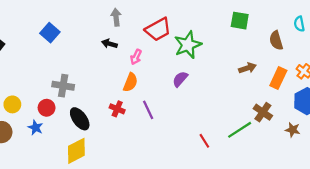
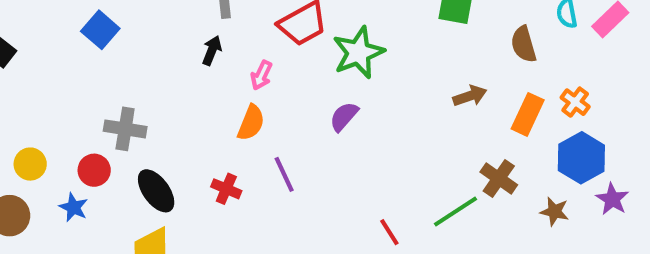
black arrow: (109, 44) -> (212, 50), turned 96
red cross: (117, 109) -> (226, 189), moved

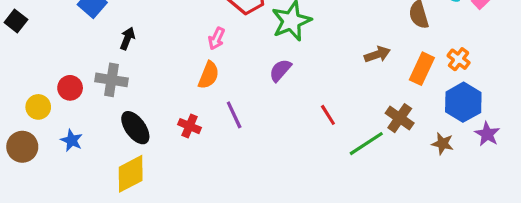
black arrow: (212, 50) -> (127, 38), moved
red circle: (94, 170) -> (70, 88), moved
red line: (389, 232) -> (328, 115), moved

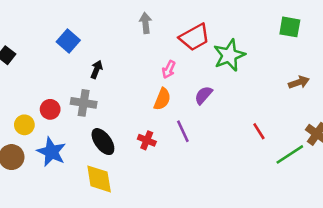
purple semicircle: (280, 70) -> (203, 95), moved
blue star: (72, 140) -> (51, 152), size x1.6
yellow diamond: (131, 174) -> (99, 179), turned -72

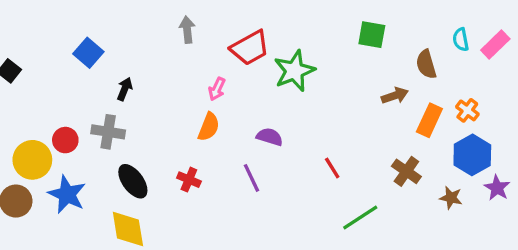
brown arrow: (299, 82) -> (395, 96), moved
purple semicircle: (203, 95) -> (270, 137), moved, turned 66
yellow circle: (24, 125) -> (32, 160), size x1.5
purple line: (183, 131) -> (252, 178), moved
green line: (290, 154) -> (360, 218), moved

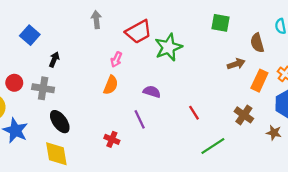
red circle: (65, 140) -> (14, 83), moved
red cross: (189, 180) -> (112, 139), moved

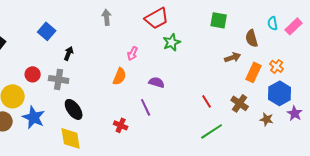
red trapezoid: (138, 32) -> (157, 18), moved
green star: (168, 47) -> (172, 42), size x0.7
pink arrow: (116, 59) -> (133, 53), moved
red line: (194, 113) -> (207, 101), moved

